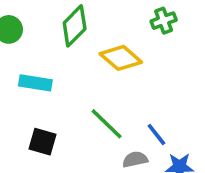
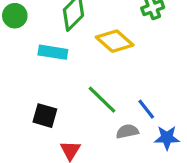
cyan rectangle: (35, 83) -> (53, 52), moved

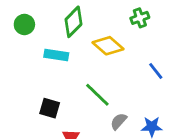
blue line: (146, 109) -> (156, 71), moved
gray semicircle: (127, 131) -> (119, 121), turned -36

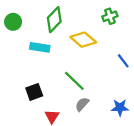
black square: (50, 108) -> (34, 92), turned -36
gray semicircle: (119, 121) -> (82, 104), moved

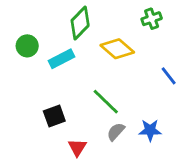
green circle: (13, 22) -> (27, 46), moved
cyan rectangle: (40, 47) -> (61, 59), turned -36
blue star: (120, 108) -> (150, 130), moved

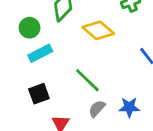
green circle: (27, 46) -> (29, 28), moved
cyan rectangle: (61, 59) -> (40, 53), moved

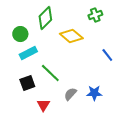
green line: (87, 80) -> (50, 73), moved

